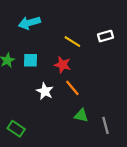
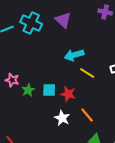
cyan arrow: (29, 23) -> (74, 55), moved
red star: (62, 65) -> (68, 94), moved

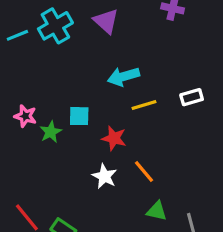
cyan cross: (31, 23) -> (55, 26), turned 35
yellow line: (87, 73) -> (144, 105), turned -49
cyan square: (49, 90) -> (79, 116), moved

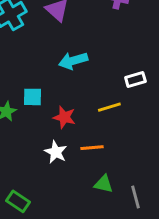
yellow line: (144, 105) -> (109, 107), moved
orange line: (144, 172) -> (92, 148), turned -55

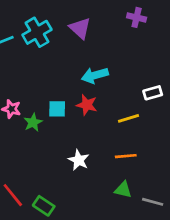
red star: (64, 117) -> (87, 105), moved
orange line: (92, 148) -> (126, 156), moved
gray line: (135, 197) -> (153, 202), turned -60

